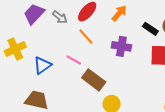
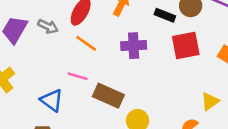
blue triangle: (42, 65) -> (52, 100), moved, turned -36

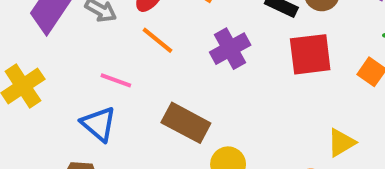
purple cross: (134, 46) -> (230, 49), turned -30
pink line: (78, 76) -> (116, 80), moved

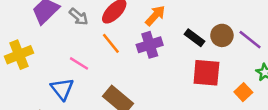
purple cross: (230, 49) -> (150, 45), moved

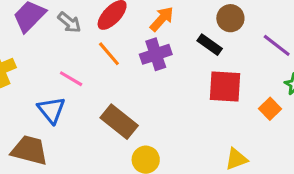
brown circle: (222, 35) -> (230, 18), moved

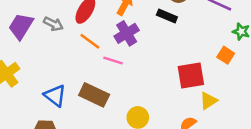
pink line: (71, 79) -> (113, 61), moved
red square: (225, 86) -> (191, 76), moved
brown rectangle: (119, 122) -> (94, 95), moved

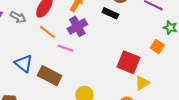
red square: (191, 76) -> (129, 62), turned 30
blue triangle: (55, 96) -> (24, 63), moved

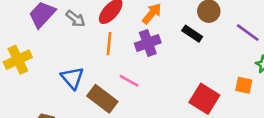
orange line: (47, 32) -> (109, 44), turned 48
orange square: (157, 47) -> (244, 85), turned -32
pink line: (66, 48) -> (129, 81), moved

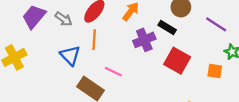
purple cross: (148, 43) -> (144, 40), moved
blue triangle: (72, 78) -> (70, 55), moved
red square: (204, 99) -> (177, 61), moved

